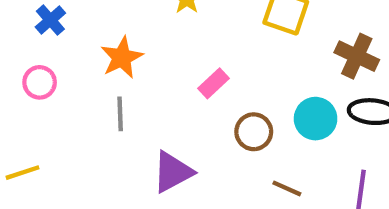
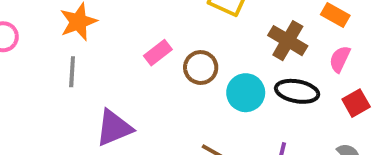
brown circle: (254, 132) -> (201, 68), moved

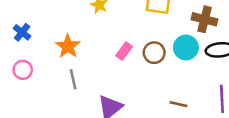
cyan circle: (246, 93) -> (186, 48), moved

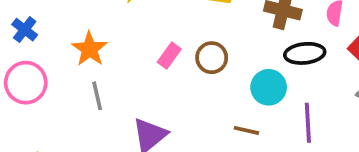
cyan circle: (186, 48) -> (269, 87), moved
pink circle: (23, 70) -> (26, 83), size x1.5

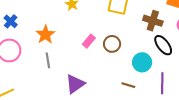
black ellipse: (305, 53) -> (163, 45), turned 55

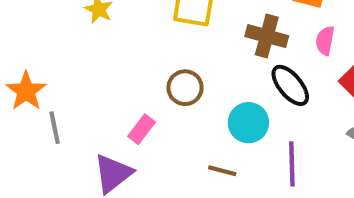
orange star: (45, 35) -> (26, 91), moved
pink rectangle: (89, 41) -> (142, 129), moved

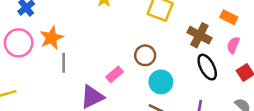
cyan circle: (248, 123) -> (161, 82), moved

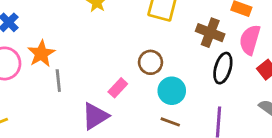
pink semicircle: (233, 45) -> (250, 40), size x1.5
black ellipse: (207, 67) -> (223, 68), turned 50

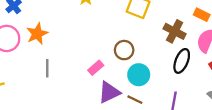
gray line: (58, 81) -> (47, 68), moved
purple triangle: (95, 116) -> (109, 92), moved

